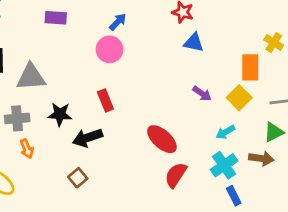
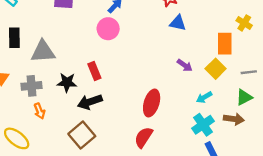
red rectangle: (105, 100) -> (94, 71), moved
red ellipse: (162, 139) -> (152, 103), turned 65
red semicircle: (176, 175) -> (144, 137), moved
brown square: (78, 178) -> (82, 135), size x1.6

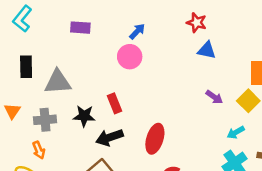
red ellipse: (152, 103) -> (155, 139), moved
orange arrow: (39, 111) -> (39, 150), moved

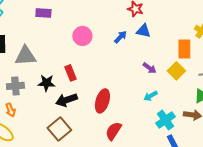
blue arrow: (137, 31) -> (120, 37), moved
cyan arrow: (236, 132) -> (150, 96), moved

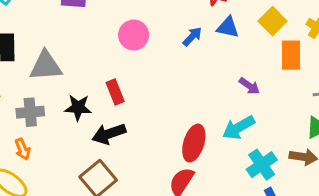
purple arrow: (149, 68) -> (249, 86), moved
yellow square: (176, 71) -> (273, 21), moved
cyan arrow: (150, 96) -> (239, 128), size x1.5
red ellipse: (102, 101) -> (194, 143), moved

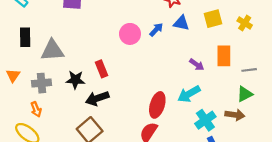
yellow square: (273, 21) -> (213, 19), turned 30
pink circle: (134, 35) -> (130, 34), moved
orange rectangle: (291, 55) -> (224, 56), moved

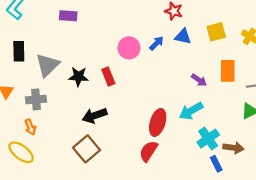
gray triangle: (52, 50) -> (47, 65), turned -40
red rectangle: (102, 69) -> (108, 77), moved
black star: (75, 80) -> (78, 77), moved
brown arrow: (235, 115) -> (233, 148), moved

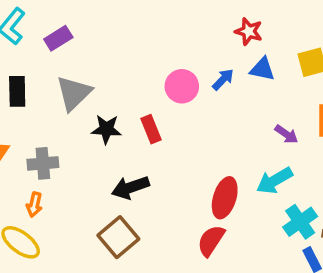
purple rectangle: (68, 16) -> (58, 38), moved, turned -36
gray triangle: (47, 65) -> (74, 93), moved
orange arrow: (30, 127) -> (34, 205), turned 35

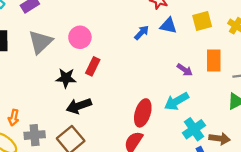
pink circle: (182, 86) -> (80, 37), moved
black star: (106, 129) -> (66, 78), moved
red rectangle: (151, 129) -> (93, 66), turned 48
gray cross: (43, 163) -> (35, 135), moved

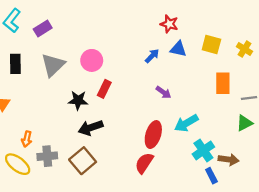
yellow square: (202, 21) -> (211, 44), turned 30
purple arrow: (185, 70) -> (164, 92), moved

